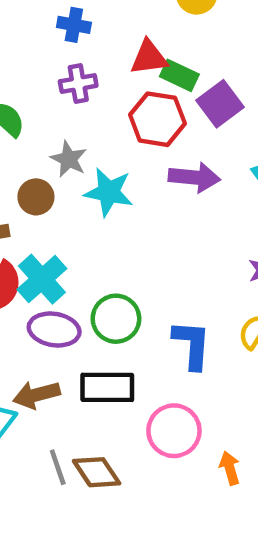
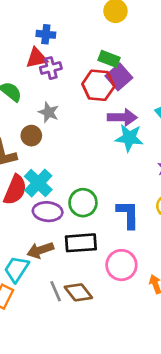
red triangle: (149, 58) -> (37, 58), moved
purple square: (220, 104) -> (119, 77), moved
cyan star: (109, 192) -> (129, 138), moved

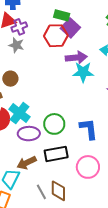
gray star: (49, 112) -> (16, 45), moved
brown diamond: (78, 292) -> (58, 191), turned 45

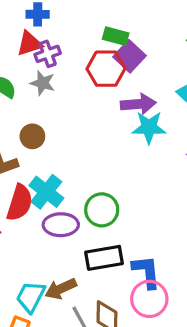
blue L-shape: (89, 129) -> (146, 272), moved
brown arrow: (27, 163) -> (61, 289), moved
pink circle: (88, 167) -> (149, 299), moved

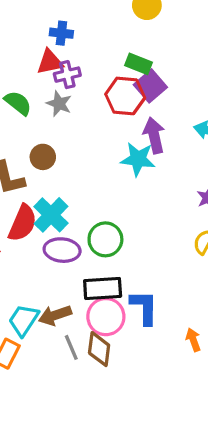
purple arrow: (138, 104) -> (154, 135), turned -104
cyan star: (149, 127) -> (138, 159), moved
pink circle: (149, 299) -> (106, 317), moved

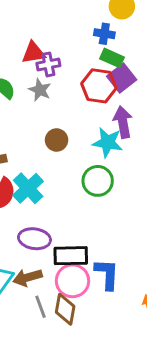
blue cross: (61, 33) -> (104, 34), moved
brown circle: (43, 157) -> (57, 140), moved
green circle: (105, 239) -> (98, 181), moved
purple ellipse: (62, 250) -> (34, 239), moved

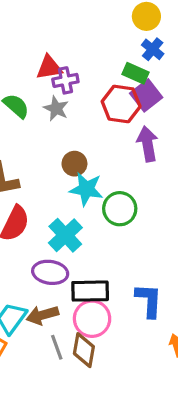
blue cross: (104, 34) -> (153, 49), moved, turned 30
cyan star: (108, 142) -> (86, 189), moved
cyan cross: (28, 188) -> (65, 235), moved
blue L-shape: (107, 274) -> (149, 300), moved

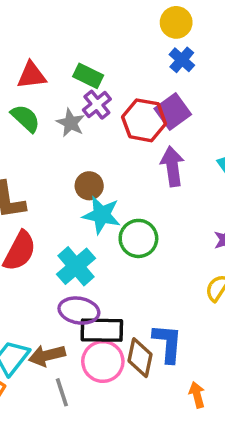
red triangle: (49, 67) -> (32, 75), moved
green rectangle: (136, 73) -> (88, 76), moved
purple cross: (65, 80) -> (97, 105), moved, turned -30
purple ellipse: (50, 272) -> (79, 311), moved
brown diamond: (84, 350) -> (140, 358), moved

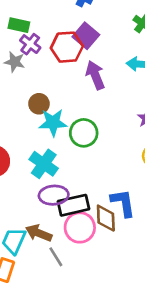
brown arrow: (47, 355) -> (39, 233), turned 50

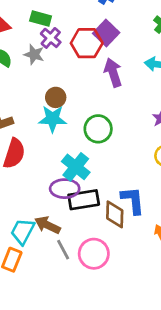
cyan star: (53, 123) -> (53, 119), moved
cyan cross: (44, 164) -> (76, 167), moved
pink circle: (80, 227) -> (94, 254), moved

